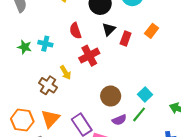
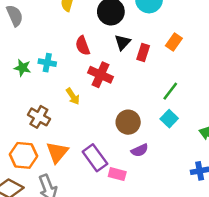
red cross: (89, 56) -> (101, 75), turned -36
brown cross: (48, 85) -> (39, 117), moved
green line: (139, 114) -> (170, 91), moved

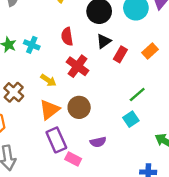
yellow arrow: (73, 96) -> (48, 80), turned -35
brown circle: (128, 122) -> (79, 107), moved
orange triangle: (57, 152) -> (49, 110), moved

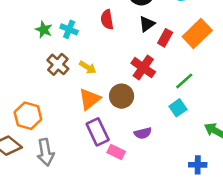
orange rectangle: (150, 51) -> (197, 34), size x1.6
red cross: (77, 66) -> (143, 68), moved
brown cross: (14, 92) -> (58, 64), moved

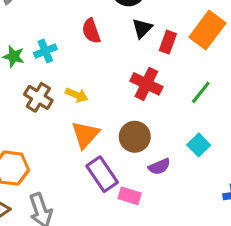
cyan cross: (69, 29) -> (45, 51), turned -35
brown circle: (122, 96) -> (135, 137), moved
cyan square: (178, 108) -> (199, 145), moved

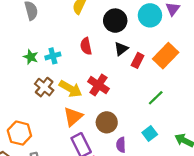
red cross: (146, 84) -> (98, 85), moved
yellow arrow: (77, 95) -> (70, 89), size x1.5
purple semicircle: (159, 167) -> (121, 145), turned 104

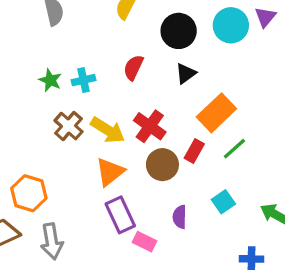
red semicircle: (86, 46) -> (133, 67), turned 35
orange rectangle: (166, 56) -> (216, 113), moved
red rectangle: (138, 60) -> (194, 151), moved
brown circle: (107, 122) -> (162, 165), moved

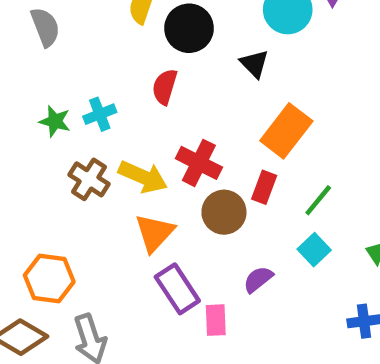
black circle: (179, 31) -> (189, 28), moved
black triangle: (186, 73) -> (254, 64), moved, turned -30
green line: (234, 149) -> (318, 200), moved
purple semicircle: (180, 217) -> (258, 279), turned 60
pink rectangle: (145, 242) -> (216, 320), turned 70

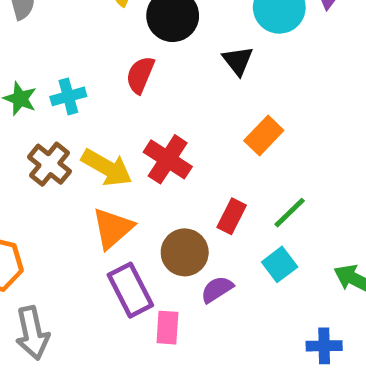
orange rectangle: (286, 131) -> (264, 135), size x0.7
red rectangle: (264, 187) -> (232, 216), moved
brown circle: (224, 212) -> (185, 252), moved

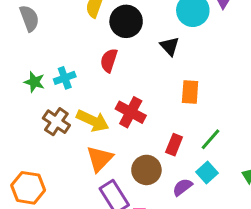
orange rectangle: (264, 135) -> (190, 92), turned -35
purple semicircle: (217, 289) -> (183, 187), moved

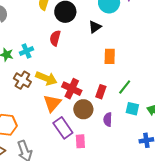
black triangle: (170, 46) -> (95, 27), turned 40
red cross: (131, 112) -> (72, 89), moved
cyan square: (207, 172) -> (132, 109), moved, turned -32
purple semicircle: (183, 187) -> (108, 119), turned -48

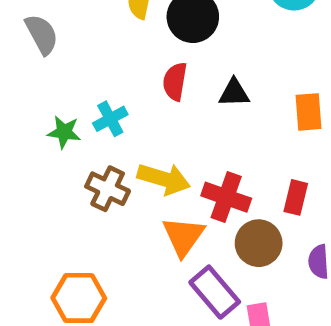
black triangle: (95, 27) -> (234, 93), moved, turned 40

